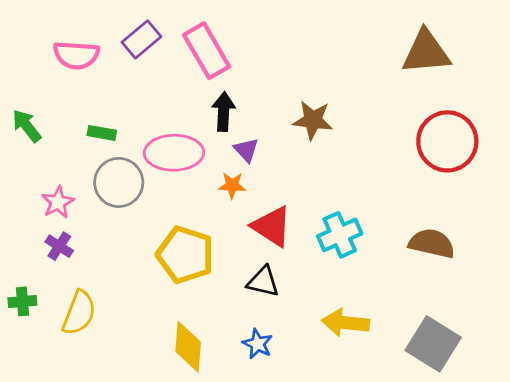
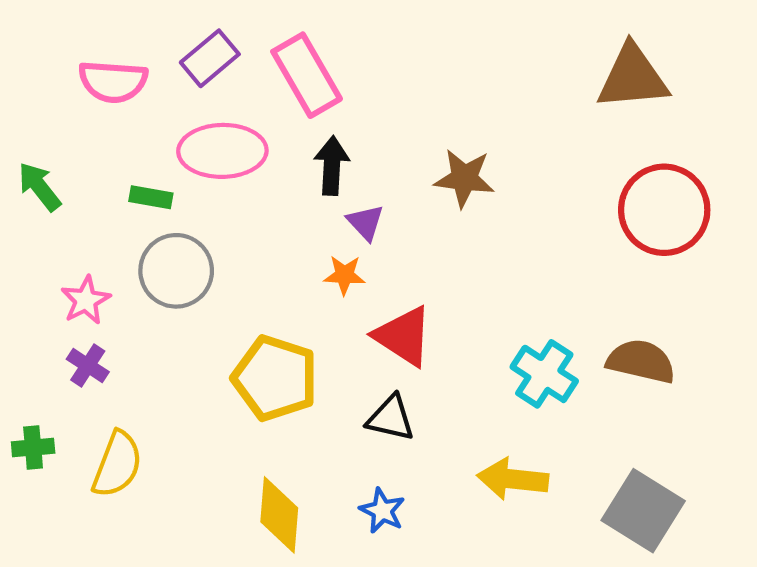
pink ellipse: (174, 153) -> (222, 151), moved
cyan cross: (340, 235) -> (544, 374), moved, turned -33

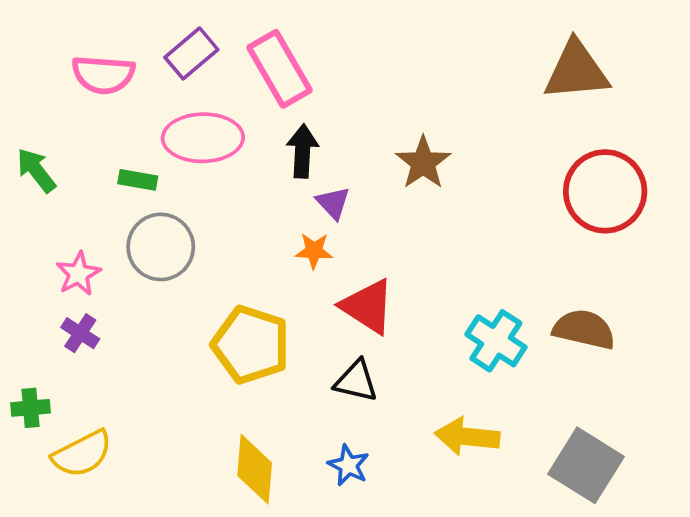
brown star: (464, 178) -> (423, 163), turned 30
yellow semicircle: (117, 464) -> (82, 454), moved, turned 42

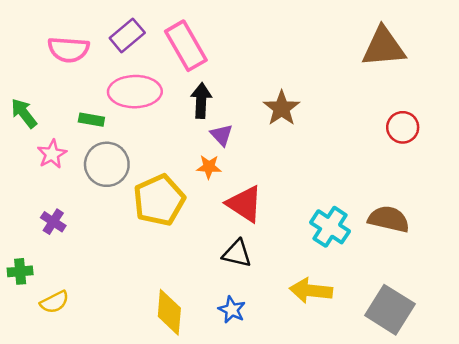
red circle: (605, 191) -> (403, 127), size x0.6
pink star: (78, 274) -> (52, 154), moved
yellow pentagon: (251, 345) -> (159, 200), moved, turned 30
yellow semicircle: (82, 454) -> (55, 302), size x0.7

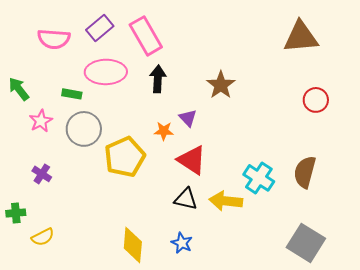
purple triangle: (222, 135) -> (188, 118), moved
brown semicircle: (389, 219) -> (305, 172), turned -88
yellow arrow: (311, 291) -> (226, 201), moved

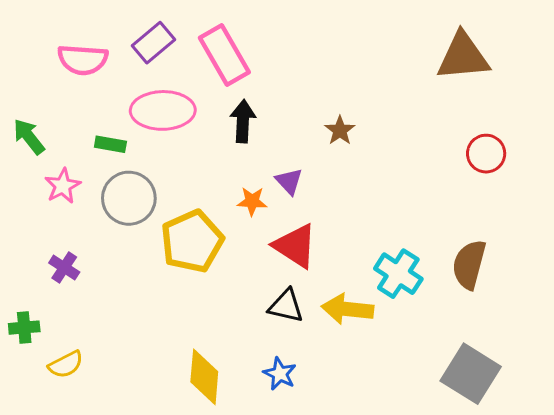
brown star: (221, 85) -> (340, 130), size x0.7

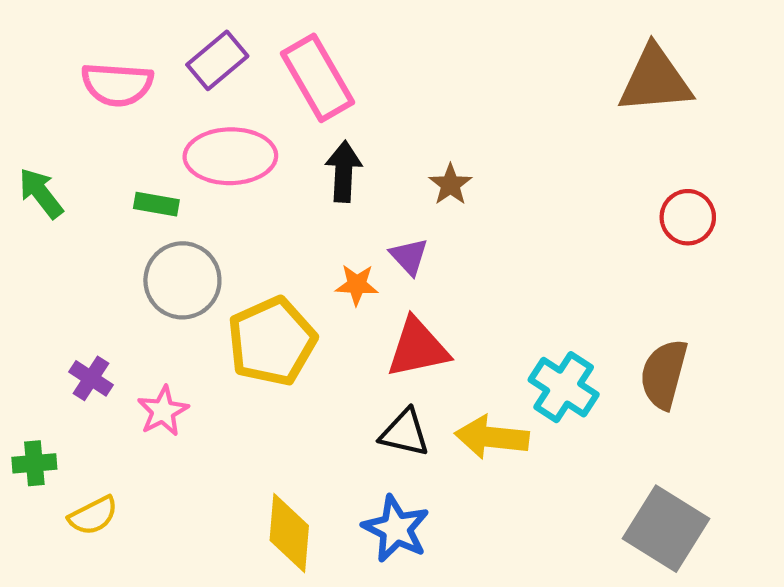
brown star: (340, 130) -> (450, 185), moved
pink star: (63, 186) -> (163, 411), moved
red triangle: (295, 246) -> (418, 348), turned -45
blue star: (280, 374) -> (396, 529), size x1.4

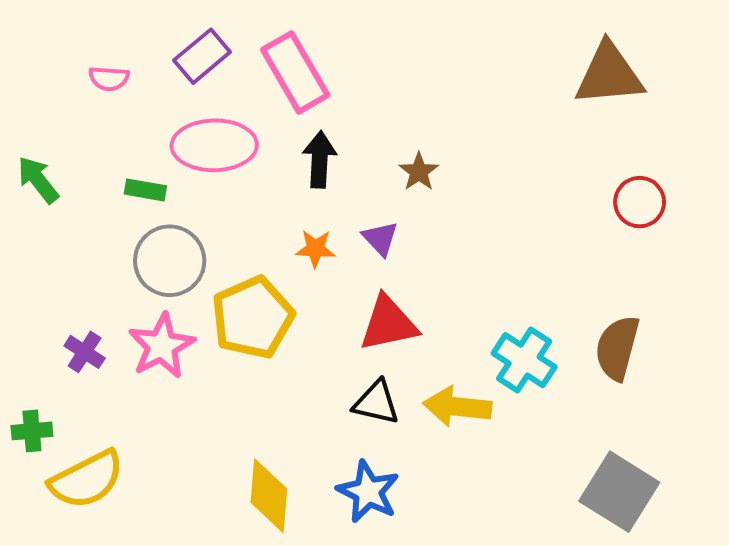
pink semicircle: (117, 84) -> (109, 79), size x0.6
orange star: (357, 285) -> (315, 249), moved
pink star: (163, 411) -> (162, 346), moved, size x1.4
yellow semicircle: (93, 516) -> (87, 480), size x1.6

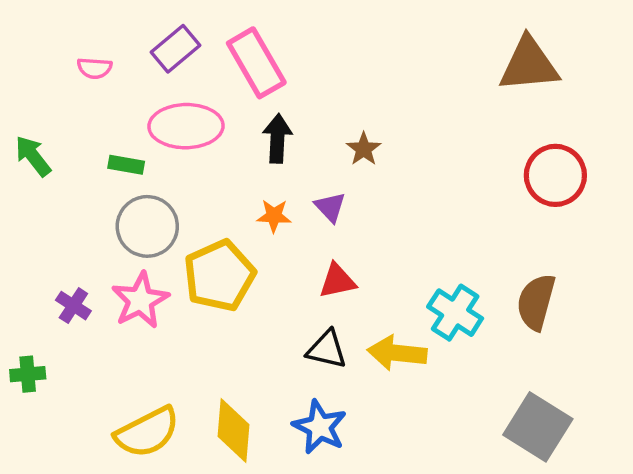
red circle: (640, 202) -> (555, 175), size x1.4
red triangle: (388, 324) -> (337, 281), size x0.7
yellow semicircle: (87, 480) -> (147, 432), moved

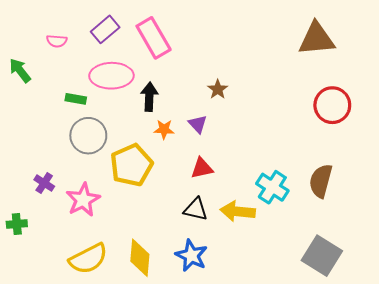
black arrow: (277, 138) -> (149, 97), moved
green arrow: (33, 156) -> (20, 70), moved
pink star: (140, 300) -> (83, 200), moved

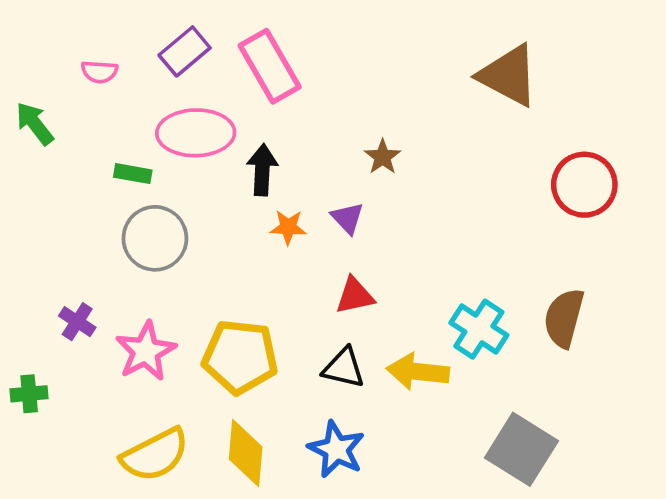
brown triangle: (317, 39) -> (508, 75), moved, turned 33
yellow pentagon: (131, 165) -> (240, 357), moved, turned 30
gray square: (322, 256) -> (521, 449), moved

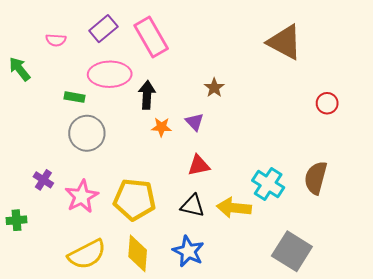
red circle: (584, 185) -> (327, 103), size x0.6

